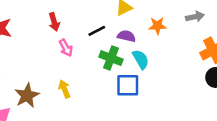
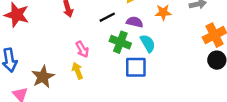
pink arrow: (66, 48) -> (82, 49), moved

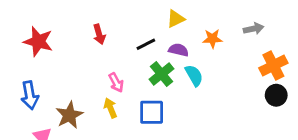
green cross: (120, 42) -> (161, 74), turned 30
blue square: (136, 67) -> (152, 112), moved

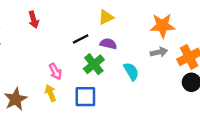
gray arrow: (254, 29) -> (159, 52), moved
red arrow: (99, 34) -> (34, 20), moved
orange star: (212, 39) -> (163, 26), moved, size x1.5
cyan semicircle: (194, 75) -> (131, 71), moved

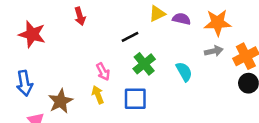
purple semicircle: (108, 44) -> (182, 19), moved

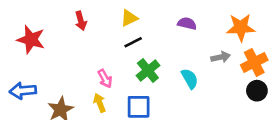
yellow triangle: (157, 14) -> (129, 18), moved
orange star: (218, 23) -> (241, 27), moved
blue arrow: (24, 83) -> (23, 91), turned 95

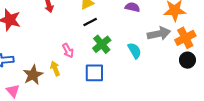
gray arrow: (221, 57) -> (159, 34), size x1.5
yellow arrow: (100, 103) -> (55, 69), moved

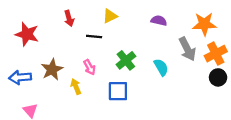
black line: (90, 22) -> (94, 36), moved, turned 32
gray arrow: (159, 34) -> (187, 49), turned 75
brown star: (33, 75) -> (52, 69), moved

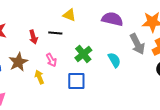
yellow triangle: (110, 16) -> (69, 15), turned 48
red arrow: (69, 18) -> (33, 37), moved
purple semicircle: (159, 21) -> (112, 19), size x1.5

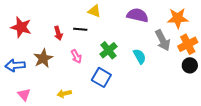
yellow arrow: (39, 77) -> (64, 94), moved, turned -80
blue square: (76, 81) -> (101, 77), turned 30

